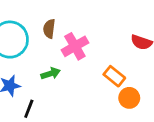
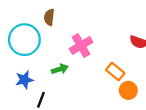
brown semicircle: (49, 29) -> (49, 17), moved

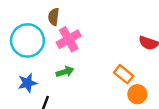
pink cross: (81, 46) -> (69, 39), moved

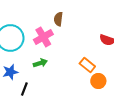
brown semicircle: (54, 17) -> (58, 19), moved

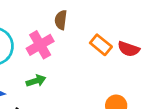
orange rectangle: (87, 65) -> (101, 45), moved

